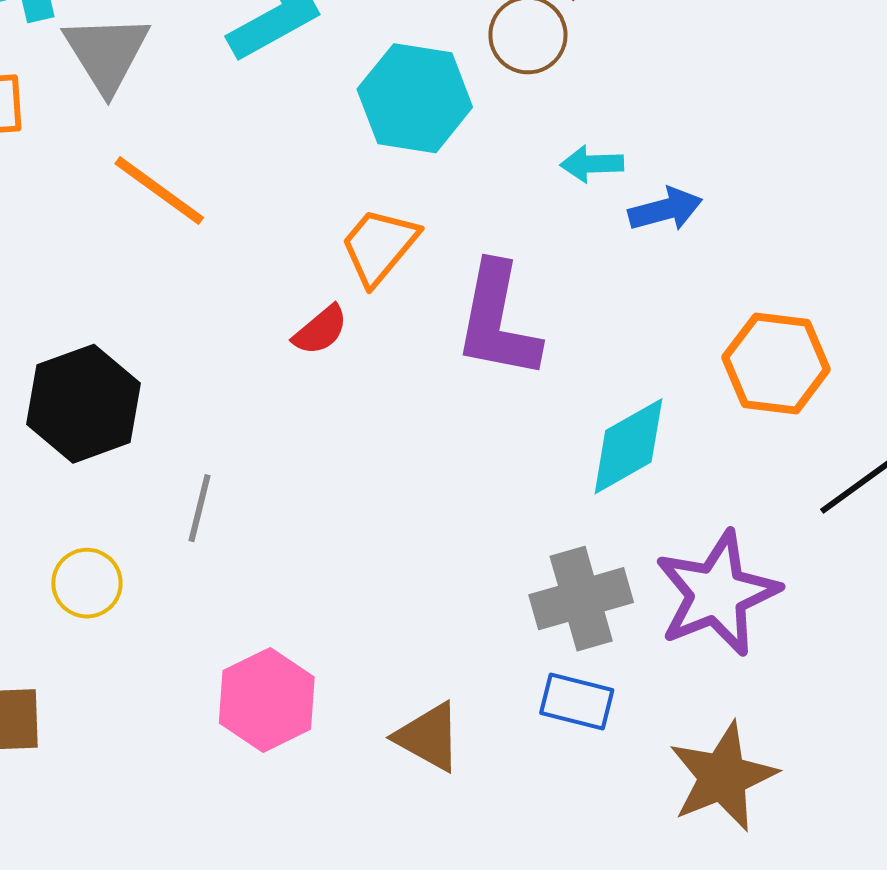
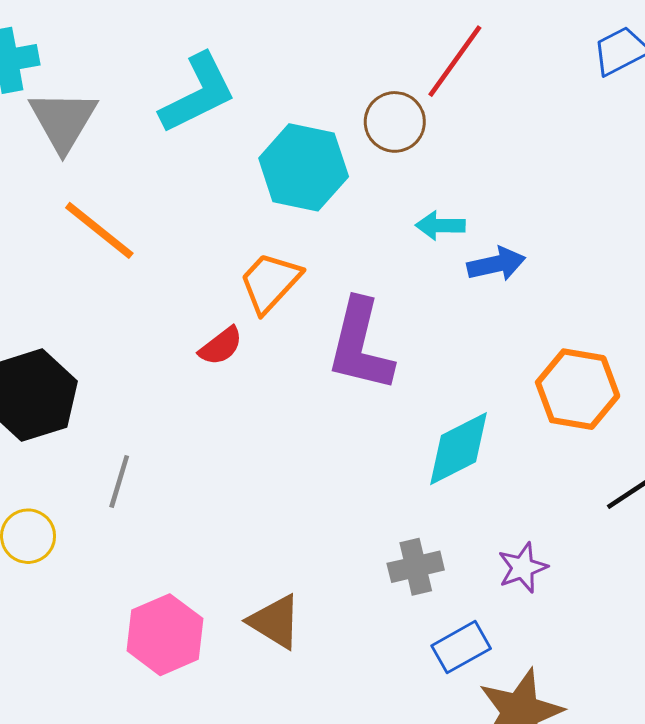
purple star: (717, 594) -> (523, 568), size x0.5
gray cross: (581, 599) -> (416, 567), size x0.7
blue rectangle: (577, 702) -> (461, 647), moved, turned -46
brown triangle: (429, 737) -> (275, 622), moved

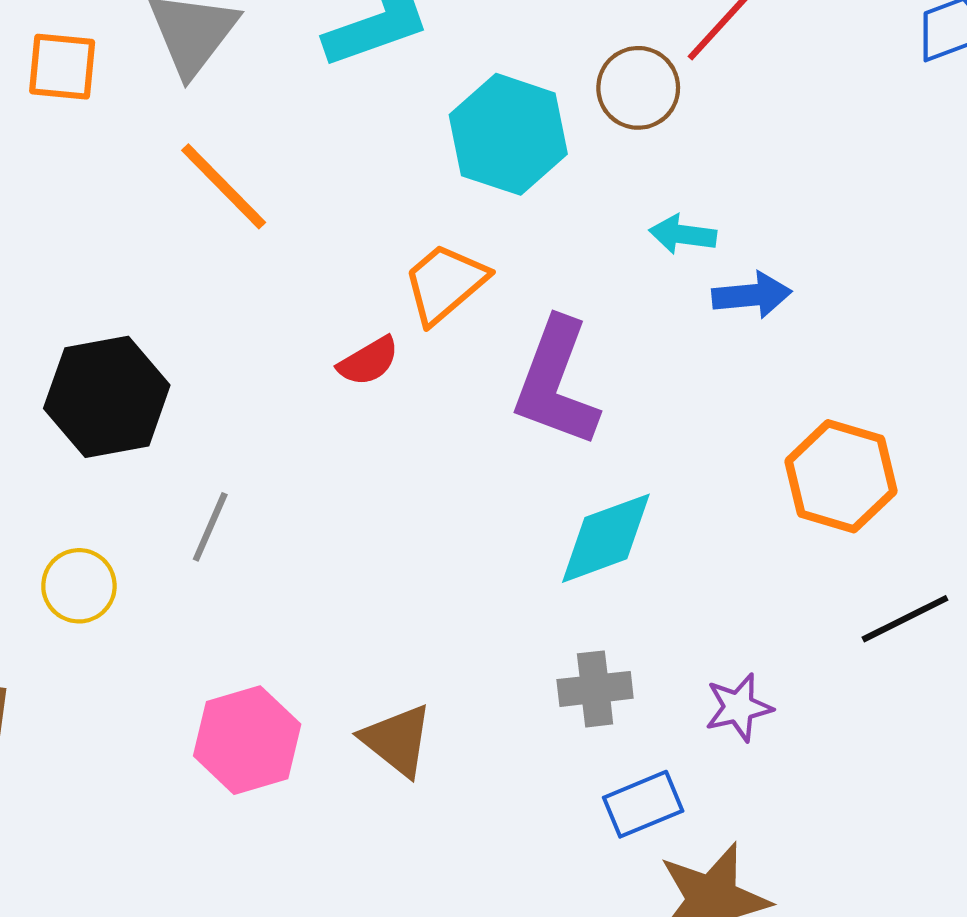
cyan diamond: (458, 449) -> (606, 538), moved

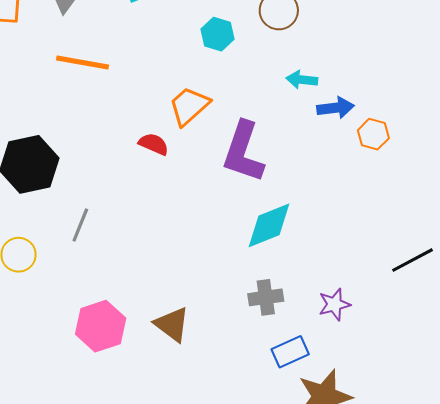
cyan hexagon: (508, 134) -> (217, 34), size x0.6
orange line: (224, 186) -> (82, 63), turned -34
red semicircle: (368, 361) -> (154, 144), turned -124
orange hexagon: (841, 476) -> (373, 134), moved, size x0.6

